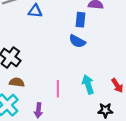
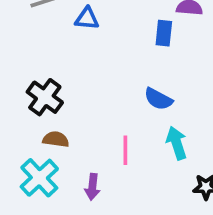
blue semicircle: (77, 41) -> (158, 99), moved

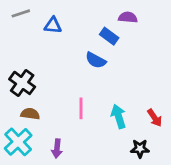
blue rectangle: (164, 33) -> (109, 36), turned -60
blue semicircle: (158, 99) -> (96, 60), moved
pink line: (125, 150) -> (81, 108), moved

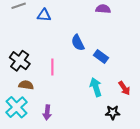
blue rectangle: (109, 36) -> (101, 56), moved
blue semicircle: (96, 60) -> (78, 43), turned 35
pink line: (81, 108) -> (52, 67), moved

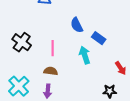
brown semicircle: (26, 85) -> (51, 71), moved
cyan arrow: (96, 87) -> (85, 55), moved

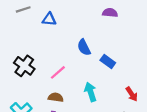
pink line: (53, 48) -> (58, 72), turned 49
cyan arrow: (85, 55) -> (90, 92), moved

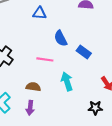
blue triangle: (49, 19) -> (40, 13), moved
pink line: (58, 72) -> (45, 59), moved, turned 49

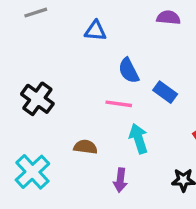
pink line: (45, 59) -> (119, 104), moved
purple arrow: (30, 108) -> (120, 180), moved

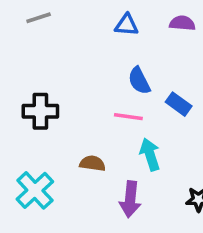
blue triangle: (95, 31) -> (127, 25), moved
black cross: (37, 99) -> (40, 111), turned -36
purple arrow: (120, 180) -> (130, 199), size x1.4

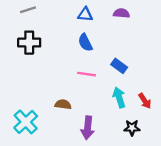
blue semicircle: (139, 81) -> (85, 43), moved
black cross: (40, 111) -> (29, 43), moved
cyan arrow: (150, 154) -> (119, 97), moved

